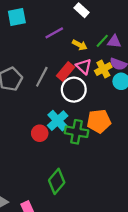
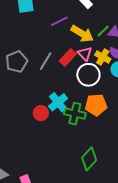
yellow arrow: (80, 45) -> (82, 34), size x1.6
yellow cross: (103, 69) -> (103, 57), turned -35
white circle: (74, 90) -> (88, 75), moved
green diamond: (57, 181) -> (89, 159), moved

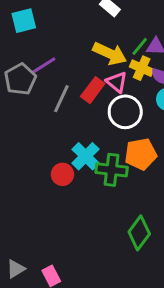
purple line: (59, 21) -> (44, 65), moved
yellow cross: (103, 57) -> (142, 68), moved
gray pentagon: (17, 62) -> (20, 79), moved

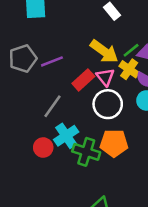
purple line: (44, 65) -> (52, 61), moved
gray line: (61, 99) -> (53, 106), moved

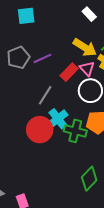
red circle: (43, 148) -> (40, 130), size x1.6

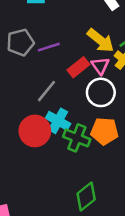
cyan cross: (58, 119) -> (58, 121), turned -30

